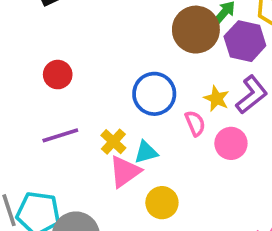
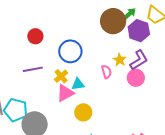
blue circle: (154, 94) -> (70, 51), moved
pink circle: (231, 143) -> (136, 78), moved

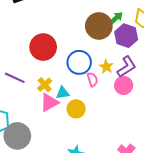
red circle: (35, 36) -> (43, 47), moved, size x1.6
blue circle: (70, 51) -> (79, 62), moved
purple line: (33, 69) -> (15, 78), turned 36
yellow circle: (83, 112) -> (76, 109), moved

